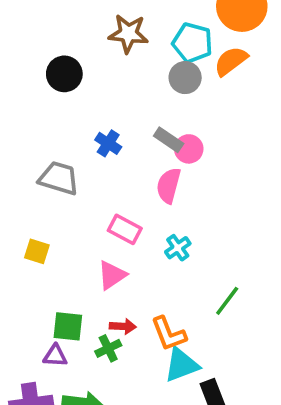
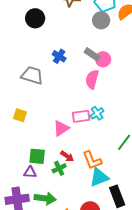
pink rectangle: (125, 229) -> (81, 116), moved, turned -36
red arrow: (123, 326) -> (67, 156), turned 32

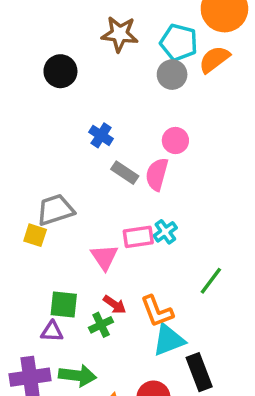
gray rectangle: (92, 54) -> (125, 173), moved
gray trapezoid: (32, 75) -> (55, 210), moved, turned -35
pink triangle: (61, 128) -> (104, 257), turned -30

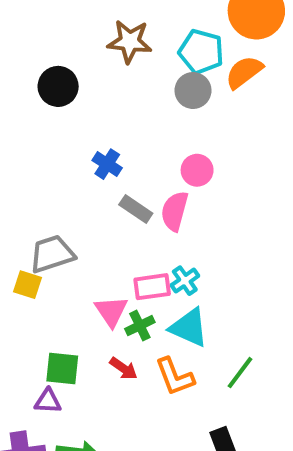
green line: (211, 281) -> (240, 373), moved
green cross: (101, 325) -> (140, 326), moved
cyan triangle: (169, 340) -> (189, 328), moved, turned 45

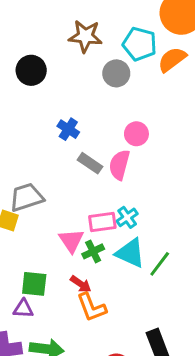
gray circle: (193, 91) -> (116, 73), moved
green line: (240, 373) -> (160, 264), moved
orange L-shape: (175, 377) -> (92, 307), moved

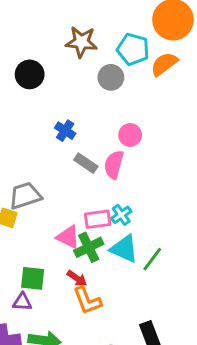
pink triangle: (71, 241) -> (68, 237), turned -30
green cross: (93, 251) -> (89, 247), size x1.4

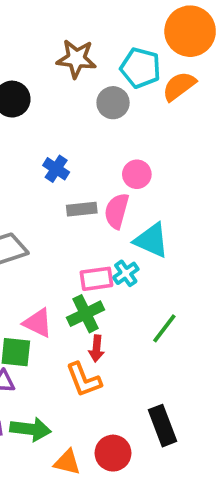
gray rectangle: (86, 163) -> (82, 209), turned -40
pink triangle: (68, 237) -> (38, 323), moved
cyan triangle: (124, 249) -> (152, 240), moved
red arrow: (77, 278) -> (96, 349), moved, turned 60

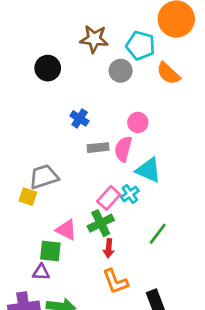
orange semicircle: (179, 86) -> (168, 73), moved, turned -100
pink rectangle: (96, 279) -> (109, 198), turned -40
orange L-shape: (84, 380) -> (115, 281), moved

